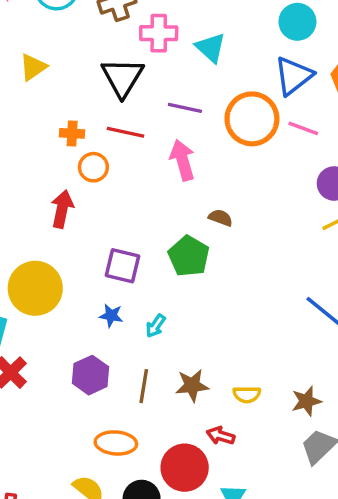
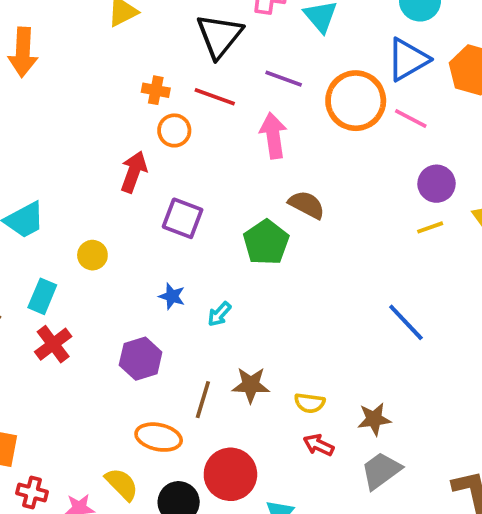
brown semicircle: (221, 218) -> (307, 205), size x1.4
purple square: (122, 266) -> (183, 218), moved
yellow circle: (35, 288) -> (92, 255), size x0.5
brown line: (144, 386) -> (203, 400), moved
red arrow: (221, 436) -> (319, 445), moved

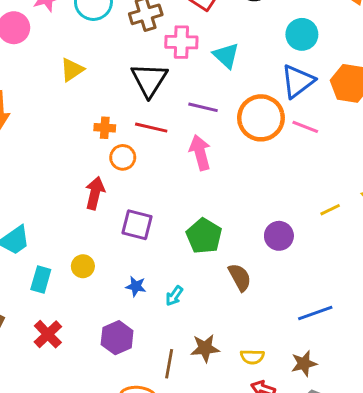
purple circle: (436, 184) -> (279, 236), moved
brown semicircle: (307, 205) -> (240, 277), moved, turned 40
yellow circle: (92, 255) -> (83, 266), moved
cyan rectangle: (42, 296) -> (41, 280), moved
blue line: (406, 322) -> (315, 313), moved, turned -60

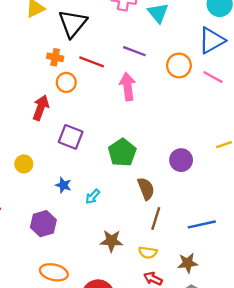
black triangle: (149, 80) -> (73, 24), moved
orange circle: (261, 118) -> (179, 65), size x0.7
brown line: (169, 364) -> (156, 218), moved

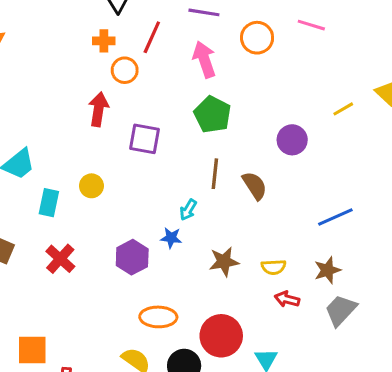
red line: (92, 62) -> (152, 37), turned -75
orange circle: (179, 65) -> (257, 38), moved
green pentagon: (122, 152) -> (212, 115), moved
blue star: (63, 185) -> (171, 238), moved
brown line: (156, 218) -> (215, 174), moved

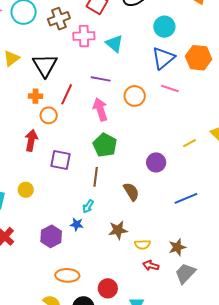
brown line: (215, 174) -> (96, 177), moved
blue line: (335, 217) -> (186, 198), moved
brown star: (224, 262) -> (118, 230), moved
red circle: (221, 336) -> (108, 288), size x0.7

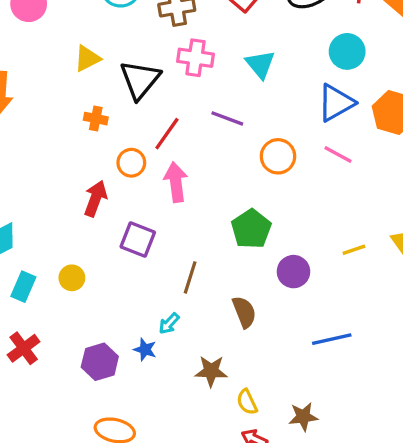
pink cross: (84, 36) -> (195, 58), moved
orange cross: (36, 96) -> (96, 119), moved
pink arrow: (100, 109) -> (176, 182), moved
green pentagon: (105, 145) -> (251, 229), moved
yellow semicircle: (142, 245) -> (247, 402), turned 56

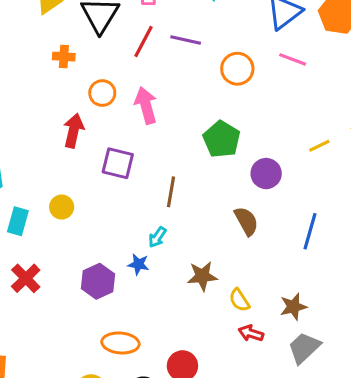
red line: (167, 134) -> (144, 41), moved
brown semicircle: (244, 312) -> (246, 221), moved
blue line: (332, 339) -> (310, 231), turned -54

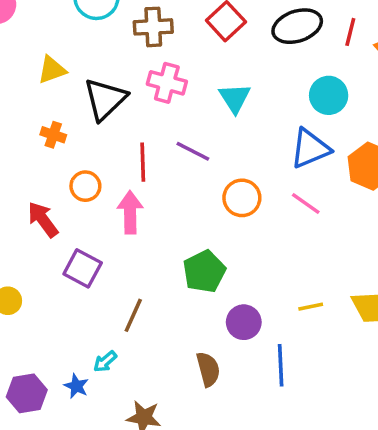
red line: (144, 41) -> (143, 162), moved, turned -44
red arrow: (74, 131) -> (43, 220), turned -64
blue line: (310, 231) -> (281, 365), moved, turned -33

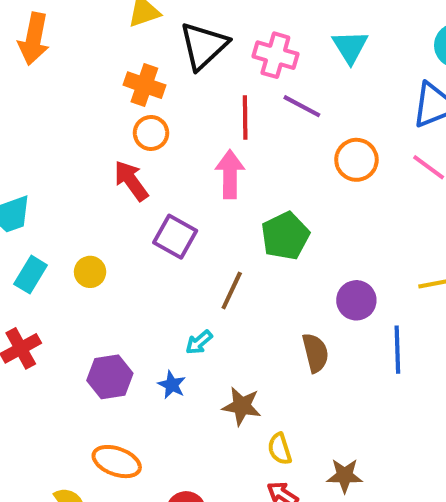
pink cross: (167, 83) -> (275, 55), moved
orange cross: (53, 135) -> (144, 85), size x1.4
orange circle: (85, 186) -> (151, 133), moved
green pentagon: (204, 272) -> (285, 236), moved
blue star: (76, 386) -> (172, 385), moved

